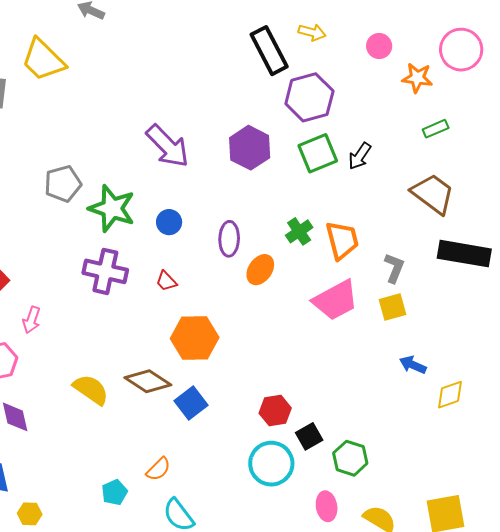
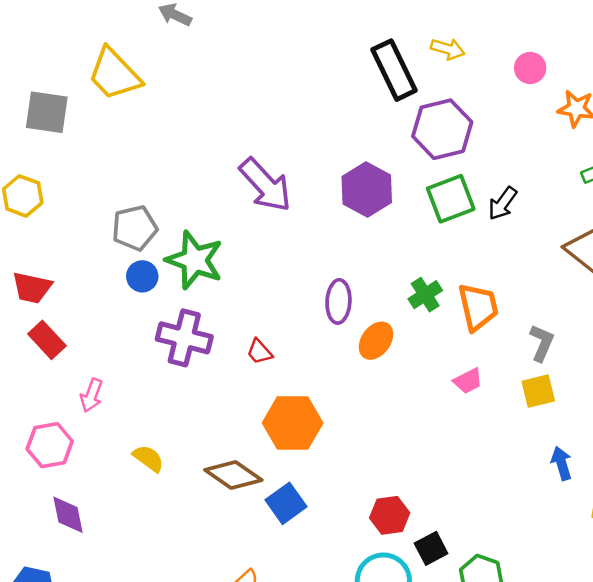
blue circle: (169, 222) -> (142, 276), moved
pink trapezoid: (335, 300) -> (468, 381), size x0.5
blue arrow: (413, 365) -> (561, 463), turned 48
yellow semicircle: (91, 390) -> (148, 458), moved, size x0.7

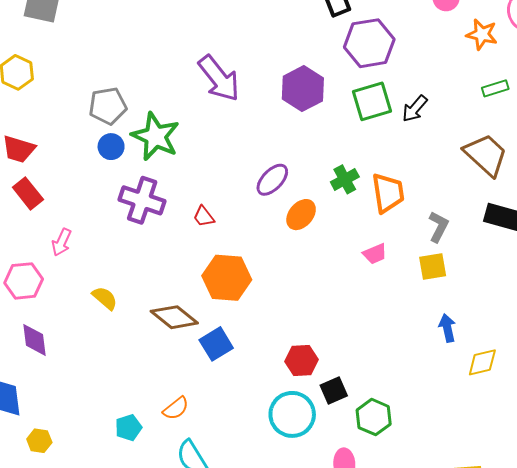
purple ellipse: (338, 301) -> (272, 180), turned 36

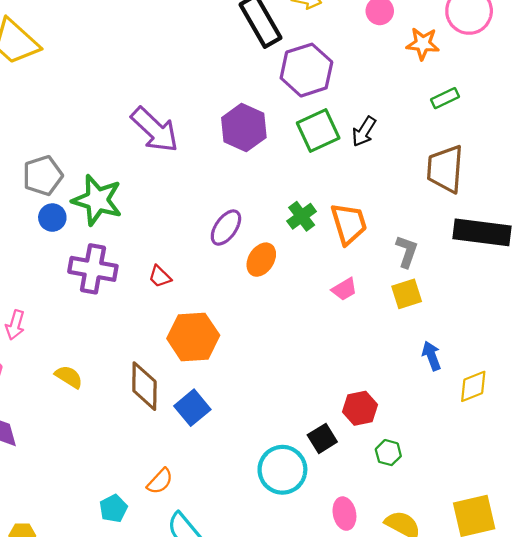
brown trapezoid: (486, 155) -> (445, 169), turned -120
brown diamond: (174, 317) -> (144, 386), turned 60
red hexagon: (301, 360) -> (360, 408), moved
green hexagon: (374, 417) -> (388, 453), moved, size x0.7

